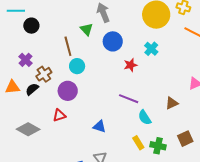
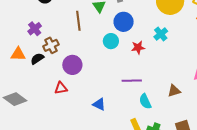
cyan circle: (77, 66) -> (111, 41), moved
purple line: (129, 99) -> (132, 81), turned -30
gray diamond: (28, 129) -> (15, 99), moved

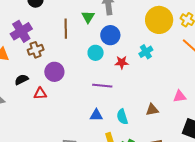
purple cross: (35, 29) -> (21, 31), size x1.5
black semicircle: (37, 59) -> (21, 80), moved
purple line: (132, 81) -> (102, 86), moved
blue triangle: (99, 104) -> (96, 115), moved, turned -32

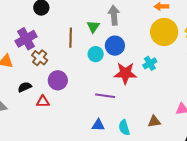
brown cross: (36, 50) -> (40, 58), turned -35
cyan circle: (96, 53) -> (96, 54), moved
red star: (122, 62) -> (125, 73), size x1.6

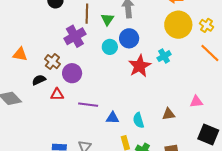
brown line: (71, 38) -> (87, 14), moved
purple cross: (26, 39) -> (75, 36), moved
brown cross: (40, 58) -> (52, 62), moved
red star: (125, 73) -> (140, 66), turned -30
purple line: (105, 96) -> (88, 105), moved

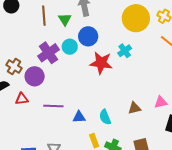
purple cross: (75, 36) -> (48, 53), moved
red star: (140, 66) -> (101, 63), turned -30
pink triangle: (196, 102) -> (161, 102), moved

